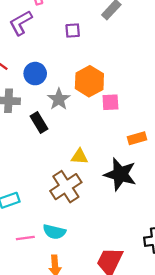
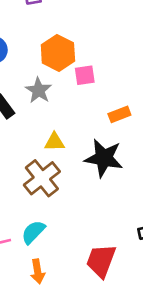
gray star: (59, 99) -> (39, 90), moved
cyan semicircle: (54, 232) -> (33, 232), turned 125

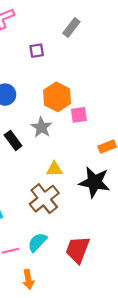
red trapezoid: (101, 261) -> (78, 250), moved
orange arrow: (38, 271) -> (28, 279), moved

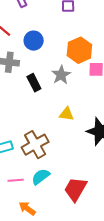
brown cross: (44, 199) -> (35, 145), moved
orange arrow: (28, 279) -> (27, 208), turned 126

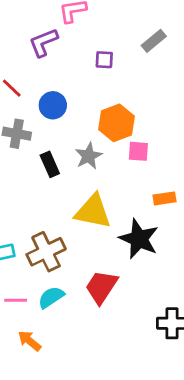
yellow triangle: (67, 114) -> (93, 211), size x1.8
red trapezoid: (75, 189) -> (101, 287), moved

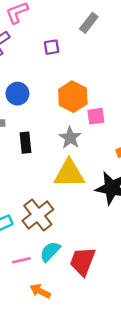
gray star: (89, 156) -> (70, 138), moved
black rectangle: (50, 164) -> (25, 143), turned 30
red trapezoid: (101, 287) -> (83, 261), moved

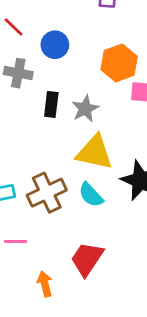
gray star: (70, 138) -> (85, 109), moved
cyan semicircle: (50, 252) -> (91, 195), moved, turned -100
orange arrow: (40, 291) -> (45, 284), moved, turned 36

